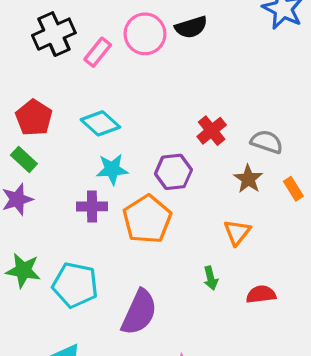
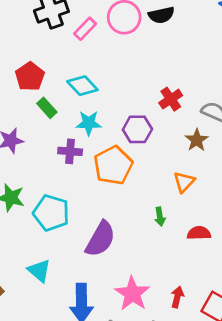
green rectangle: (24, 159) -> (47, 108), moved

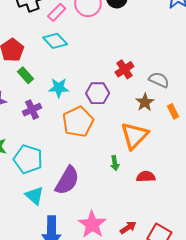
cyan diamond: (82, 86) -> (55, 41), moved
purple cross: (70, 151) -> (32, 110), moved, turned -30
orange triangle: (184, 182) -> (134, 136), size x1.6
cyan triangle: (39, 271) -> (34, 196), moved
red arrow: (177, 297) -> (128, 228), turned 42

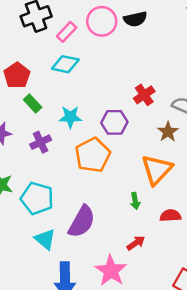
cyan diamond: (55, 41) -> (65, 64), turned -35
red arrow: (128, 228) -> (136, 243), moved

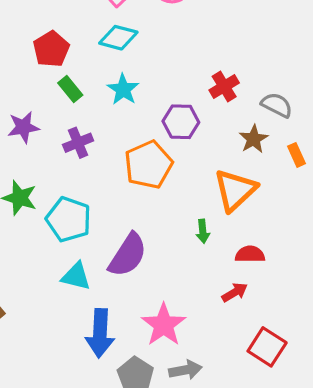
cyan star: (70, 117) -> (123, 89), moved, turned 30
cyan triangle: (45, 239) -> (76, 276), turned -30
red arrow: (136, 243) -> (235, 292), moved

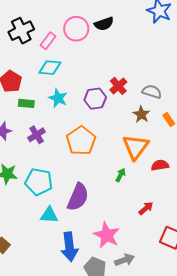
green rectangle: (70, 89) -> (26, 103), turned -35
purple hexagon: (181, 122) -> (95, 99), moved
green arrow: (203, 231) -> (121, 175), turned -136
red semicircle: (250, 254) -> (160, 165), moved

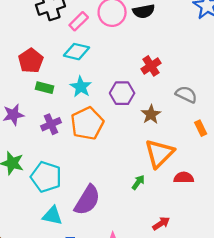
red cross: (118, 86) -> (151, 66), moved
brown star: (141, 114) -> (151, 114), moved
orange pentagon: (81, 141) -> (87, 123), moved

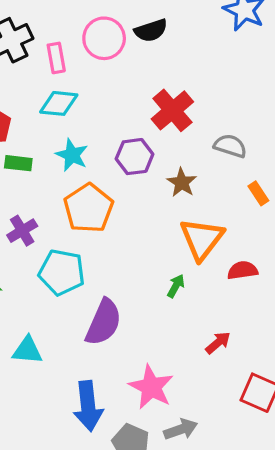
pink rectangle: (79, 21) -> (56, 58), turned -48
red cross: (151, 66) -> (172, 110), size x1.4
purple cross: (51, 124) -> (22, 231), moved
cyan pentagon: (46, 177) -> (62, 272), moved
cyan triangle: (52, 216) -> (27, 350), moved

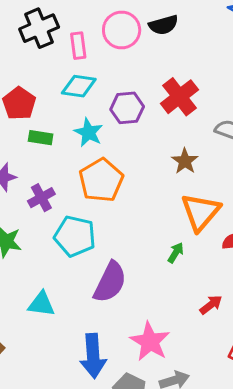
purple hexagon: (135, 157) -> (127, 108), moved

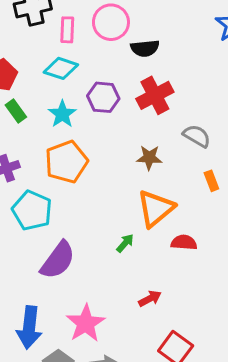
black semicircle: (163, 25) -> (145, 48), moved
green rectangle: (41, 138) -> (16, 111), turned 35
brown star: (185, 161) -> (149, 158), turned 30

